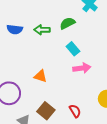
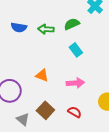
pink arrow: (82, 68) -> (75, 83), moved
red semicircle: (75, 111) -> (75, 112), turned -32

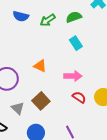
green arrow: (46, 29) -> (48, 20), turned -42
red semicircle: (75, 112) -> (79, 97), moved

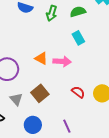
green arrow: (48, 20) -> (52, 13), turned -42
pink arrow: (73, 76) -> (62, 61), moved

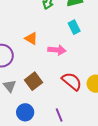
orange triangle: (41, 58) -> (31, 38), moved
red semicircle: (78, 92) -> (72, 81), size x1.5

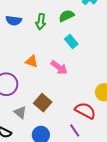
pink arrow: (57, 50) -> (59, 67), turned 42
red semicircle: (72, 81) -> (85, 111), moved

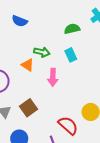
green arrow: (41, 22) -> (42, 52), moved, turned -98
pink arrow: (59, 67) -> (53, 77), turned 42

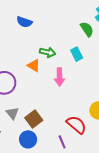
green semicircle: (72, 29) -> (87, 29), moved, turned 70
brown square: (28, 108) -> (34, 119), moved

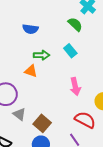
blue semicircle: (24, 22) -> (30, 29), moved
pink arrow: (59, 77) -> (75, 86), moved
gray triangle: (12, 113) -> (19, 114), moved

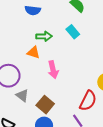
pink arrow: (75, 86) -> (53, 70), moved
red semicircle: (85, 120) -> (88, 101), turned 90

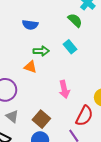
pink arrow: (53, 70) -> (64, 89), moved
gray triangle: (22, 96) -> (12, 116), moved

